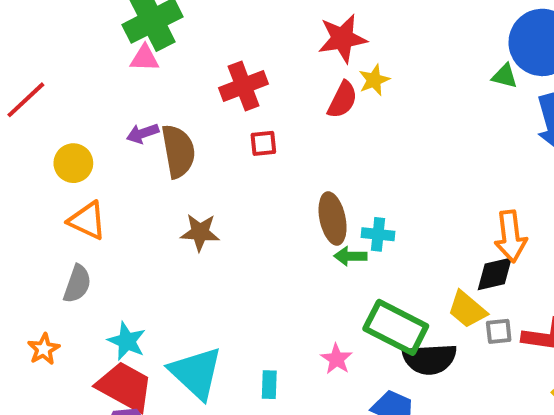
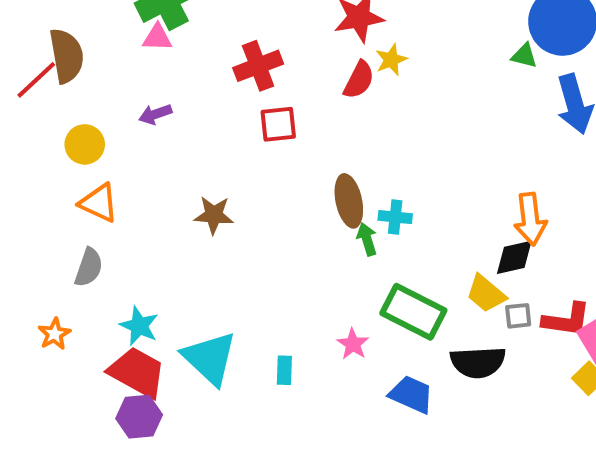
red square: (263, 143) -> (278, 124), size x1.4
brown semicircle: (178, 151) -> (67, 56), moved
green arrow: (350, 256) -> (367, 239), turned 72
black semicircle: (429, 359) -> (478, 362), moved

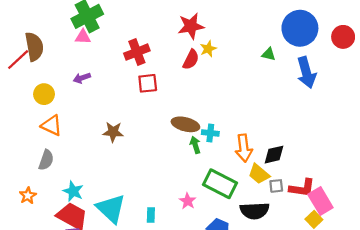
green triangle: (524, 56) -> (269, 54), moved
brown ellipse: (349, 201) -> (185, 124), turned -64
orange arrow: (530, 219) -> (244, 148), moved

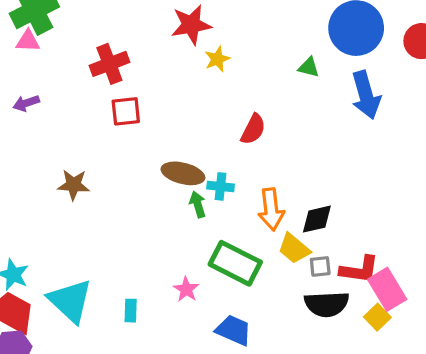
red semicircle: (191, 60) -> (253, 129), moved
black semicircle: (255, 211) -> (327, 304), moved

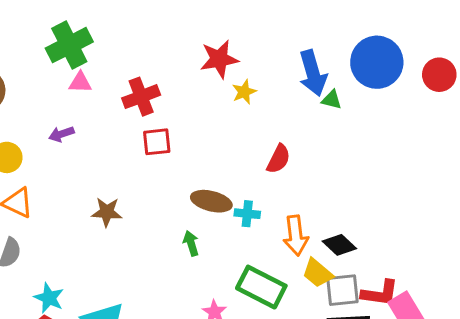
pink triangle: (28, 41) -> (80, 83), moved
blue arrow: (366, 95) -> (313, 73), moved
green arrow: (198, 204) -> (191, 243), moved
black diamond: (317, 219) -> (339, 245), turned 56
gray square: (320, 266) -> (342, 290), size x1.6

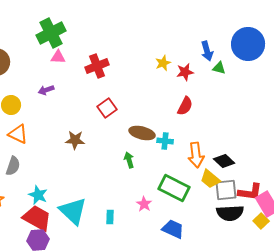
red star: (219, 59) -> (185, 72), moved, size x0.7
blue arrow: (313, 73) -> (207, 51), size x0.7
red square: (157, 142) -> (107, 108), moved, turned -30

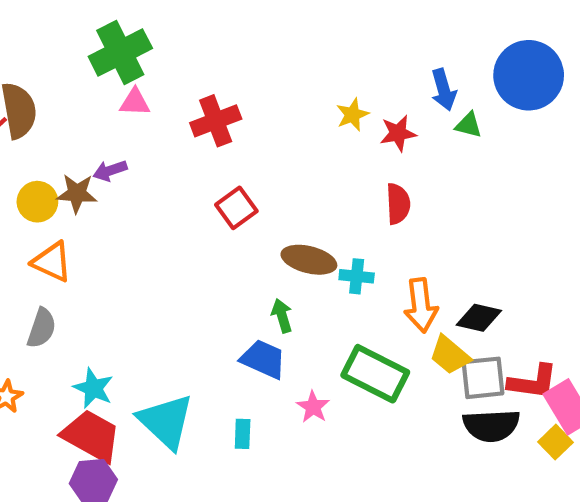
red semicircle: (185, 106) -> (398, 204), turned -30
brown star: (75, 140) -> (77, 193), moved
black diamond: (224, 161) -> (479, 318), turned -30
blue trapezoid: (173, 229) -> (263, 359), moved

